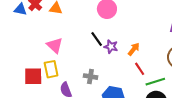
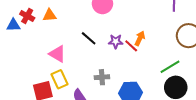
black line: (97, 39) -> (89, 38), moved
red line: (140, 69) -> (131, 46), moved

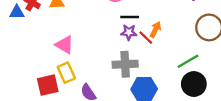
black line: (89, 38) -> (130, 17), moved, turned -42
gray cross: (102, 77) -> (125, 64), moved, size x1.5

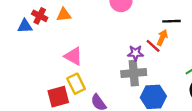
black line: (130, 17) -> (171, 21), moved
purple star: (129, 32) -> (135, 53), moved

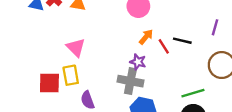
orange arrow: (162, 38) -> (146, 37), moved
red line: (153, 46) -> (164, 46), moved

